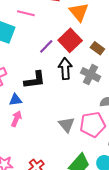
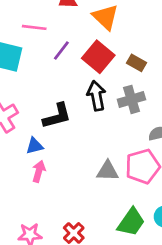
purple line: (46, 46) -> (61, 51), moved
gray cross: (91, 75) -> (131, 99), turned -36
gray triangle: (67, 125) -> (108, 171), turned -42

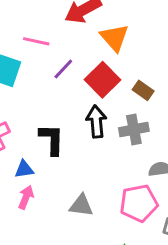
black L-shape: (57, 116) -> (52, 139), turned -80
gray triangle: (108, 171) -> (81, 205), moved

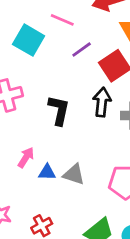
blue triangle: (24, 169) -> (47, 172), moved

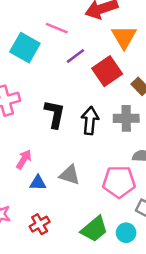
black arrow: (102, 102) -> (90, 121), moved
blue triangle: (47, 172) -> (38, 183), moved

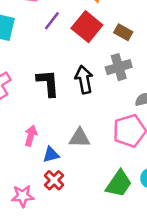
red cross: (40, 224) -> (54, 180), moved

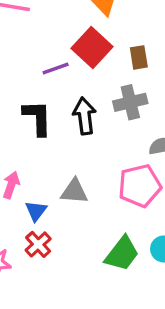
purple line: (52, 21) -> (56, 68), moved, turned 30
brown rectangle: (123, 32) -> (139, 57), turned 48
blue triangle: (51, 155) -> (36, 211), turned -42

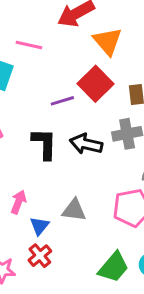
black arrow: (85, 116) -> (86, 144), turned -72

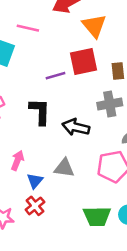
red square: (95, 84) -> (84, 62), turned 32
black arrow: (86, 144) -> (76, 127), moved
green trapezoid: (114, 267) -> (97, 216), turned 48

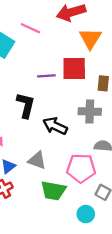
green trapezoid: (97, 216) -> (53, 191), moved

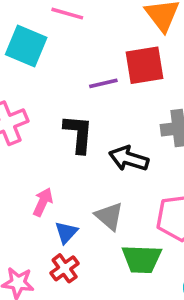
gray triangle: (37, 160) -> (109, 216), turned 30

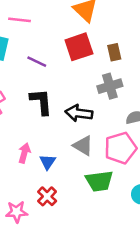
purple line: (103, 83) -> (37, 62), moved, turned 48
gray triangle: (109, 216) -> (83, 146), moved
blue triangle: (66, 232) -> (48, 162), moved

